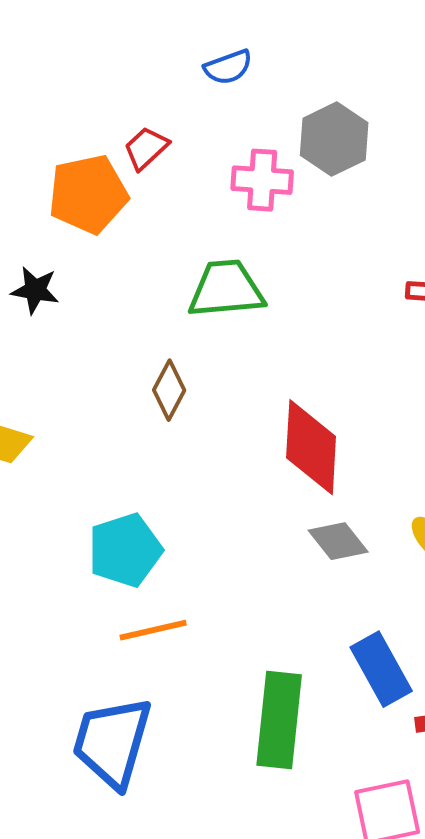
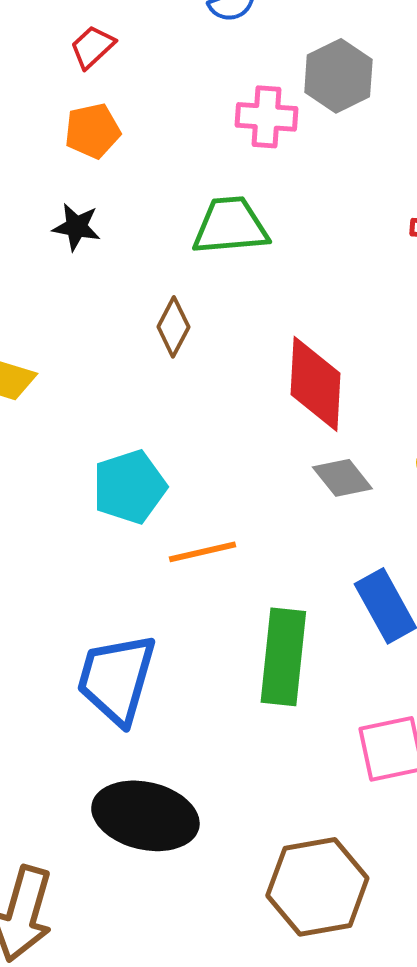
red trapezoid: (146, 148) -> (92, 47), moved
orange pentagon: (88, 194) -> (92, 131), size x0.7
black star: (35, 290) -> (76, 227), moved
orange line: (153, 630) -> (202, 552), moved

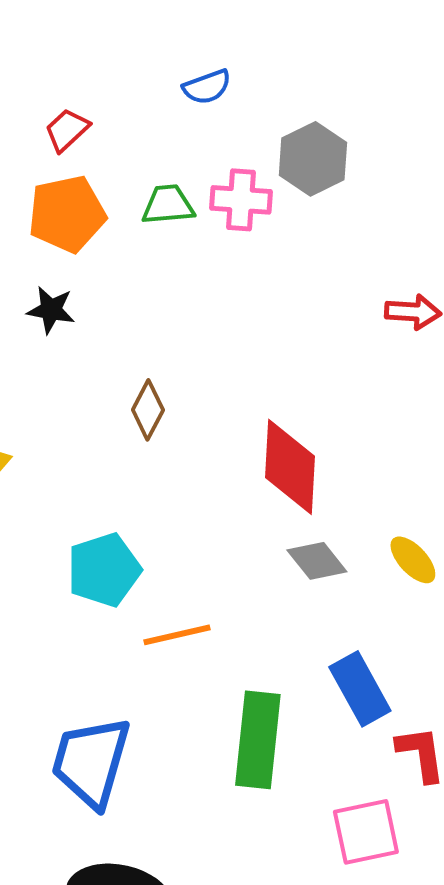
orange pentagon: (92, 131) -> (67, 214), size x1.4
green trapezoid: (230, 226) -> (168, 205), moved, size x0.7

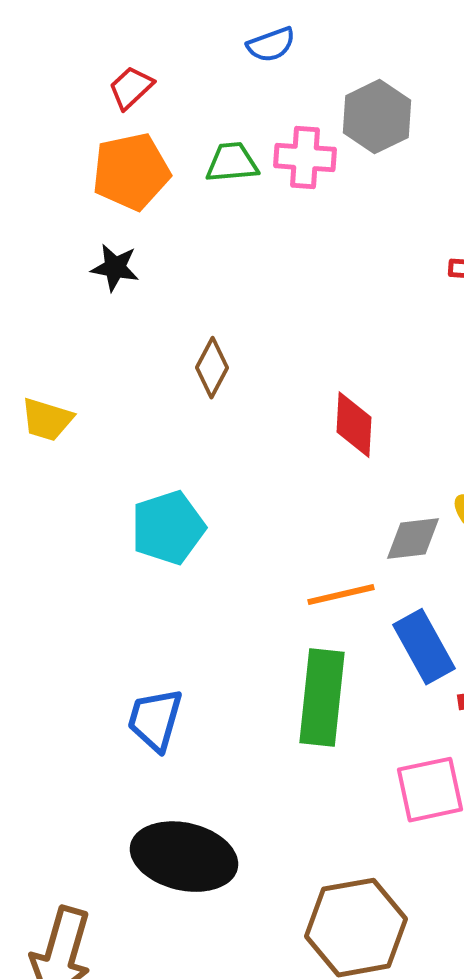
red diamond: (290, 467) -> (354, 425), size x0.7
gray diamond: (317, 561) -> (413, 539), moved, turned -58
orange line: (177, 635) -> (341, 595), moved
blue trapezoid: (91, 762) -> (155, 720), size x0.7

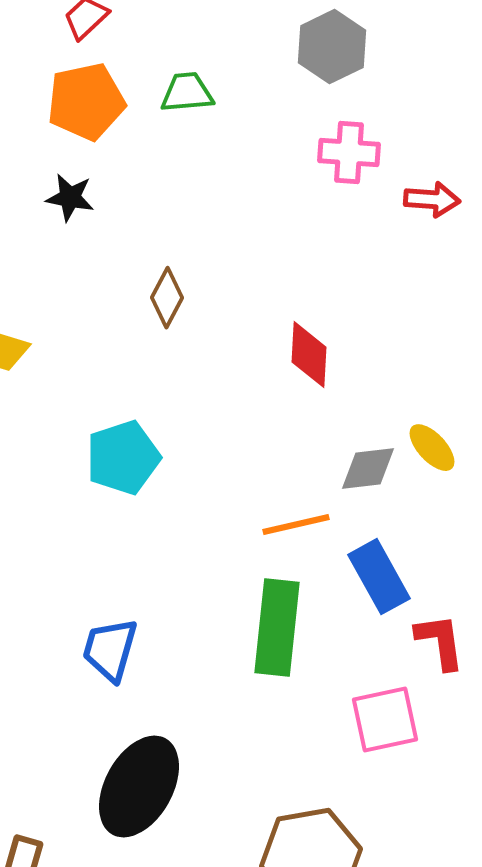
pink cross: (305, 158) -> (349, 153), moved
black ellipse: (184, 857) -> (139, 787), turned -74

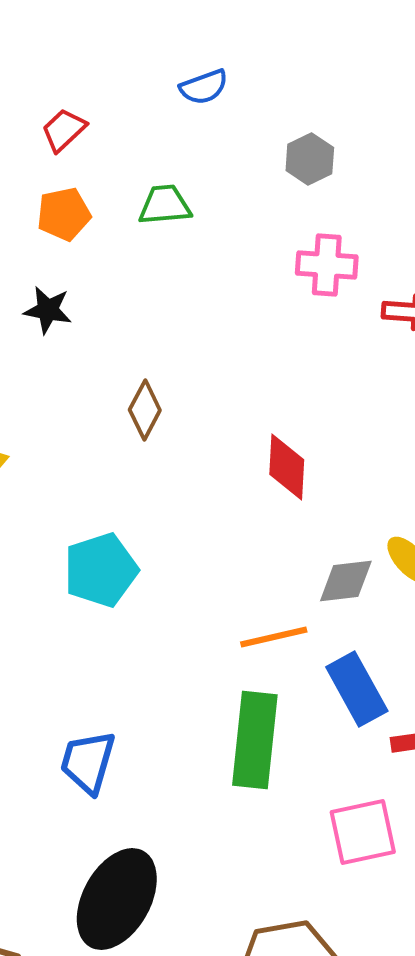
gray hexagon: (332, 47) -> (310, 159), size x0.7
orange pentagon: (86, 102) -> (64, 214), size x0.7

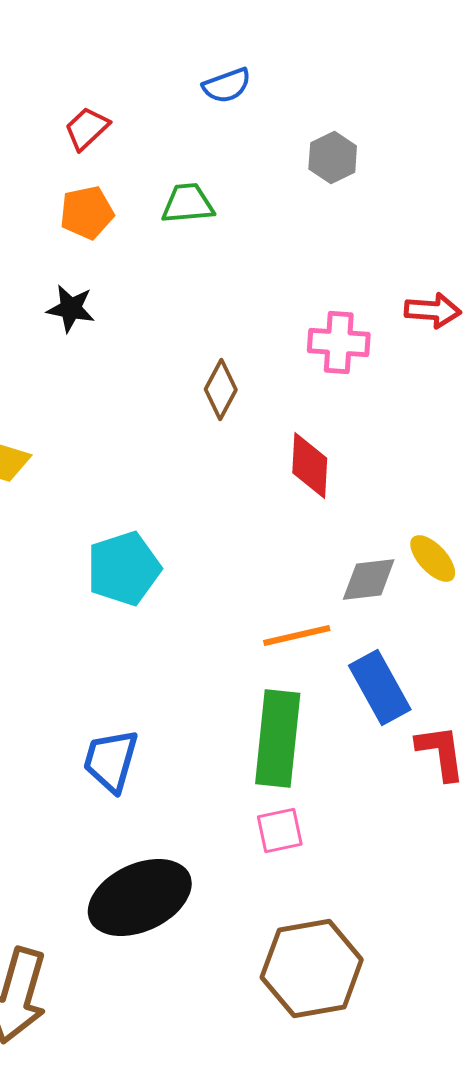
pink cross: (327, 265) -> (339, 342), moved
brown diamond: (145, 410) -> (221, 390), moved
pink square: (363, 832) -> (280, 830), moved, size x0.7
black ellipse: (117, 899) -> (140, 898), turned 36

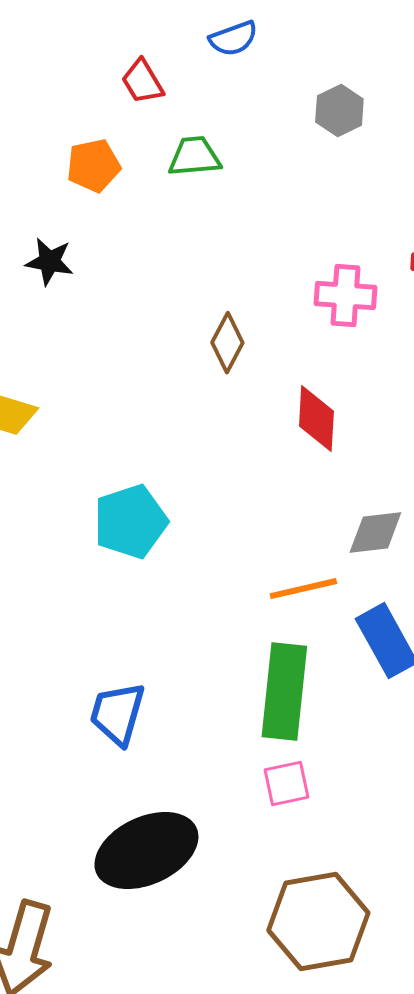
red trapezoid: (87, 128) -> (142, 82), moved, turned -78
black star: (71, 308) -> (49, 262), moved

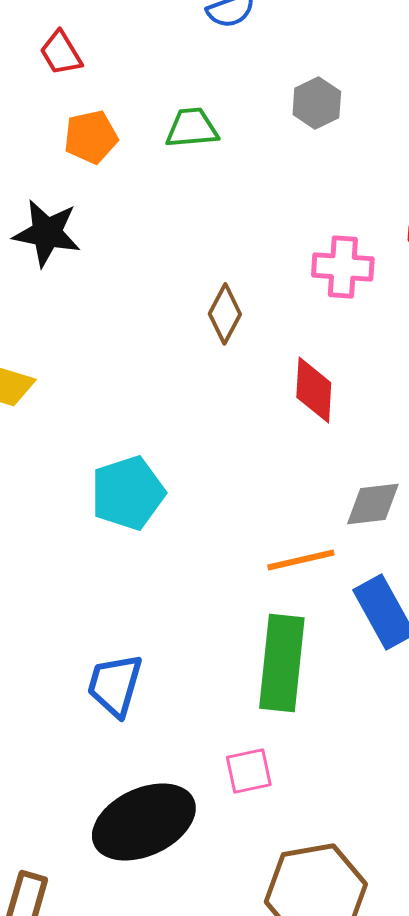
red trapezoid: (142, 82) -> (61, 53), moved
gray hexagon: (339, 111) -> (317, 103), moved
black star: (49, 262) -> (47, 233), size x1.4
pink square: (286, 784) -> (249, 771), moved

